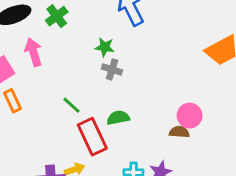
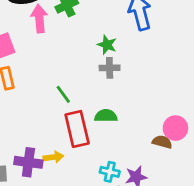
pink arrow: (33, 52) -> (39, 19), moved
gray cross: (112, 69) -> (110, 68), turned -30

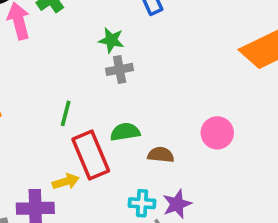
green line: (63, 94) -> (66, 113), turned 60
brown semicircle: (162, 142) -> (161, 155), moved
yellow arrow: (53, 157) -> (66, 182), moved

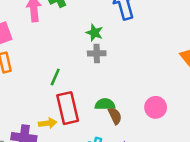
green semicircle: (125, 132) -> (105, 104), moved
brown semicircle: (161, 155) -> (115, 116), turned 48

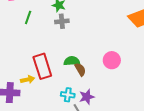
green line: (55, 77) -> (28, 17), moved

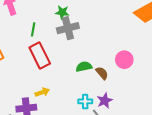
gray cross: (62, 21) -> (68, 28), size x1.5
red rectangle: (42, 66) -> (40, 56), moved
brown semicircle: (80, 69) -> (102, 73), moved

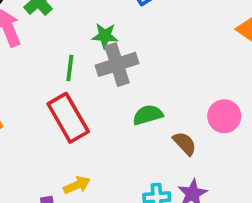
green line: (33, 29) -> (70, 68), moved
green semicircle: (84, 67) -> (148, 115), moved

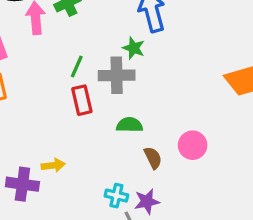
green star: (105, 36) -> (134, 48), moved
red rectangle: (68, 118) -> (82, 100), moved, size x0.7

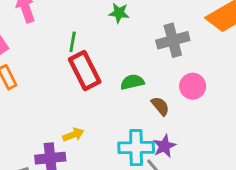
gray cross: (117, 75) -> (173, 40), moved
red rectangle: (82, 100) -> (85, 71), size x1.4
cyan cross: (116, 196) -> (136, 148), size x1.6

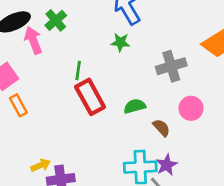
yellow arrow: (73, 135) -> (41, 165), moved

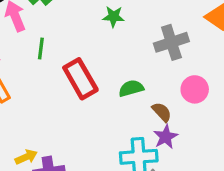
green line: (78, 71) -> (41, 49), moved
purple star: (167, 165) -> (166, 137), moved

